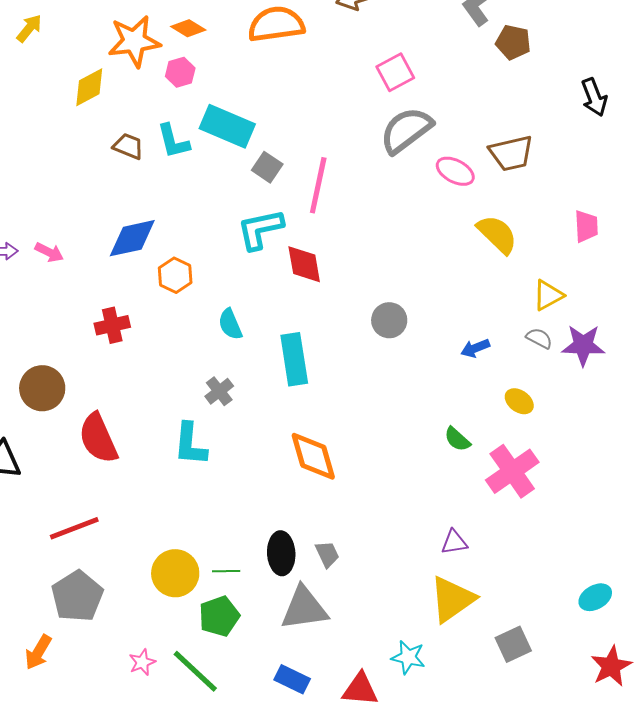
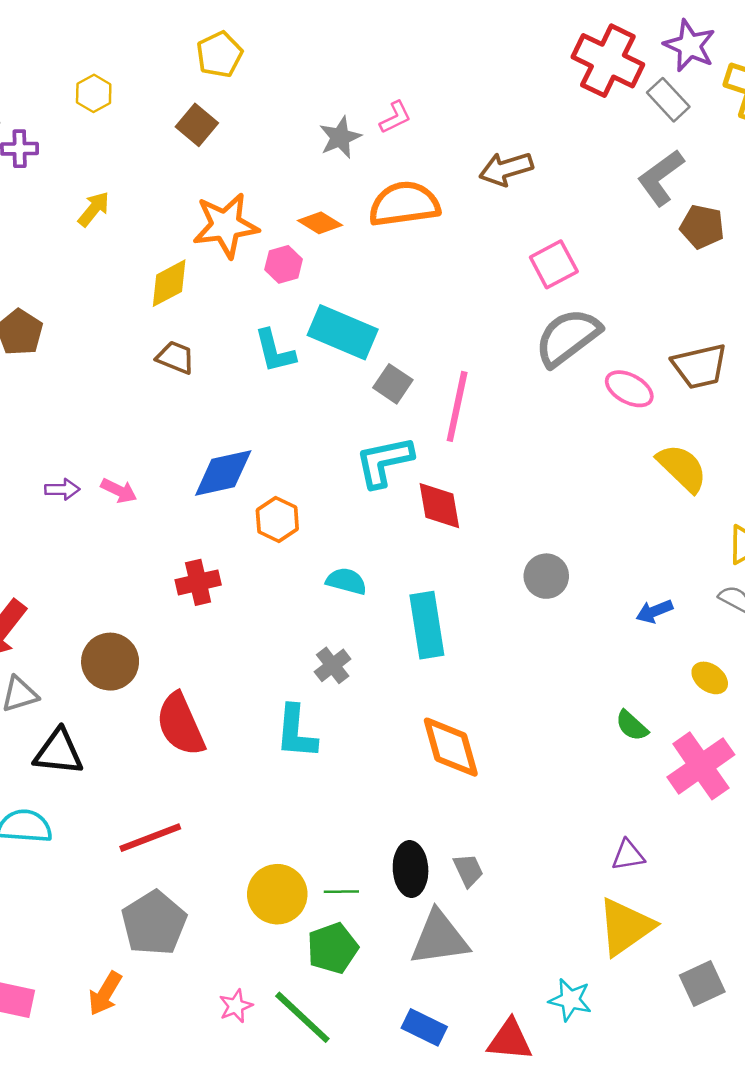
orange diamond: (188, 28) -> (320, 223), moved
brown trapezoid: (128, 146) -> (175, 357), moved
cyan semicircle: (230, 324) -> (346, 581), turned 128

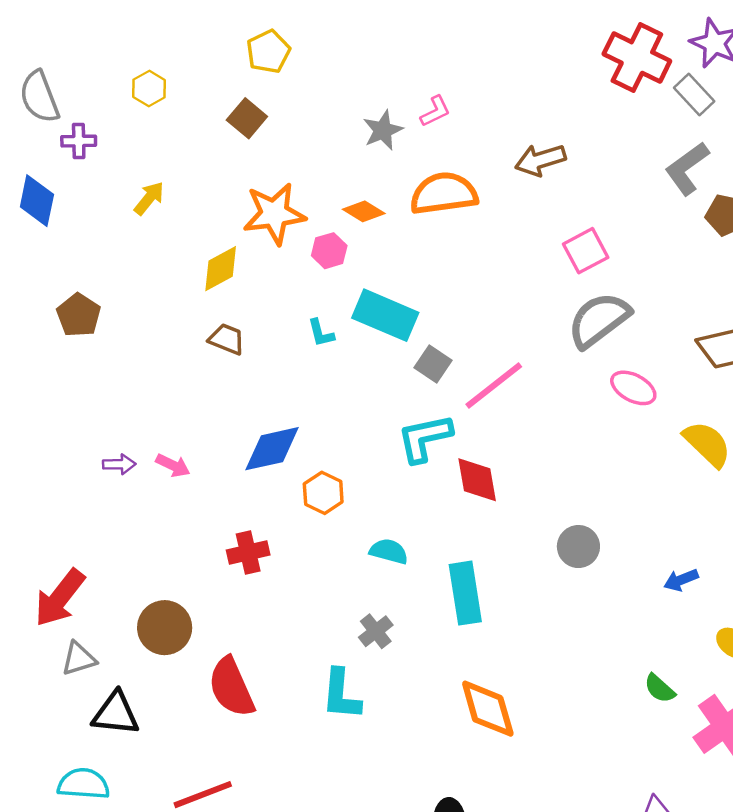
cyan L-shape: (275, 351) -> (321, 333), size x0.7
pink ellipse: (629, 389) -> (633, 388), moved
pink line: (457, 406) -> (494, 386), turned 40

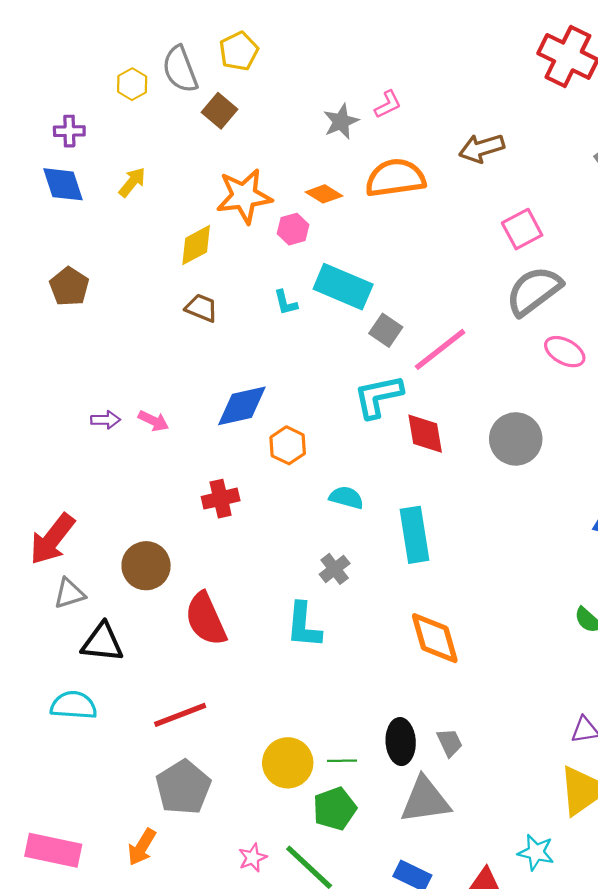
gray semicircle: (39, 97) -> (180, 69), moved
blue diamond: (37, 201) -> (63, 184), moved, turned -30
gray circle: (578, 547) -> (516, 439), moved, size x1.4

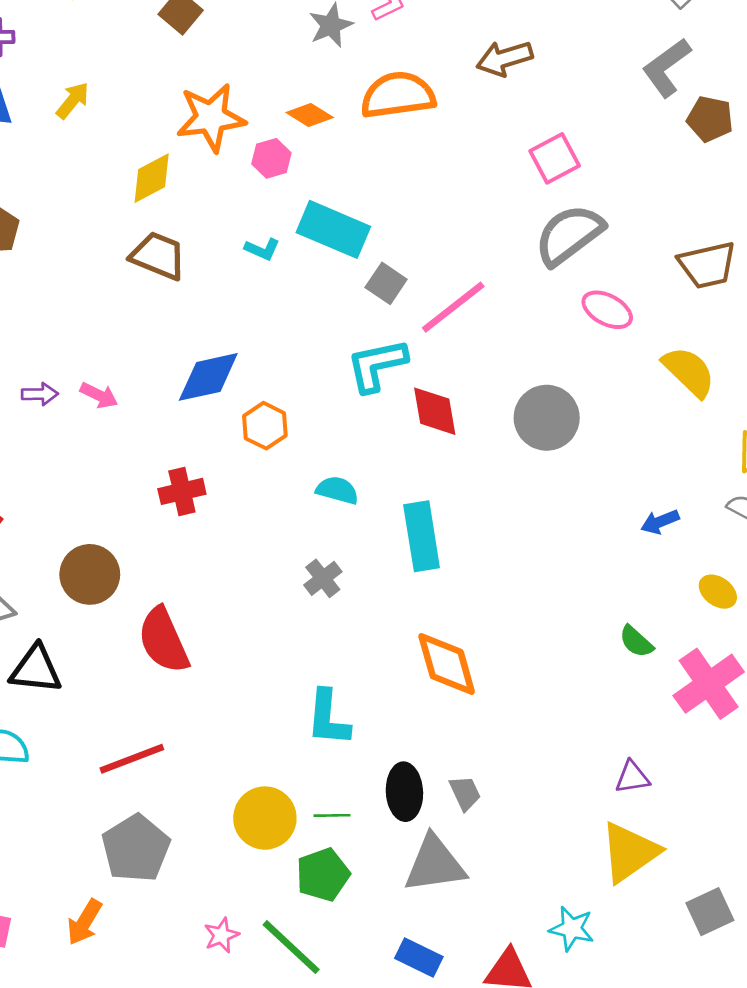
cyan L-shape: (286, 303) -> (262, 249), turned -52
brown trapezoid: (201, 308) -> (158, 256), size x1.4
cyan L-shape: (304, 625) -> (328, 718), moved

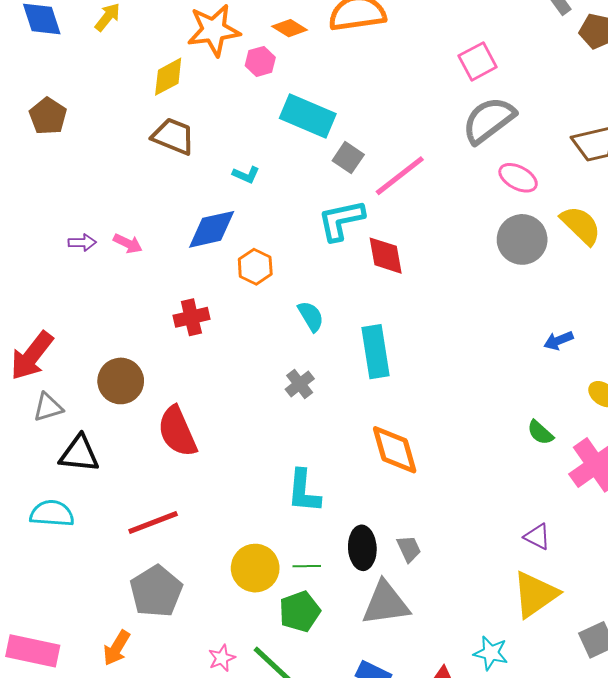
cyan L-shape: (262, 249) -> (246, 175), moved
gray circle: (547, 418) -> (522, 239), moved
cyan semicircle: (337, 490) -> (311, 316), turned 44
purple triangle: (632, 777) -> (537, 537), turned 36

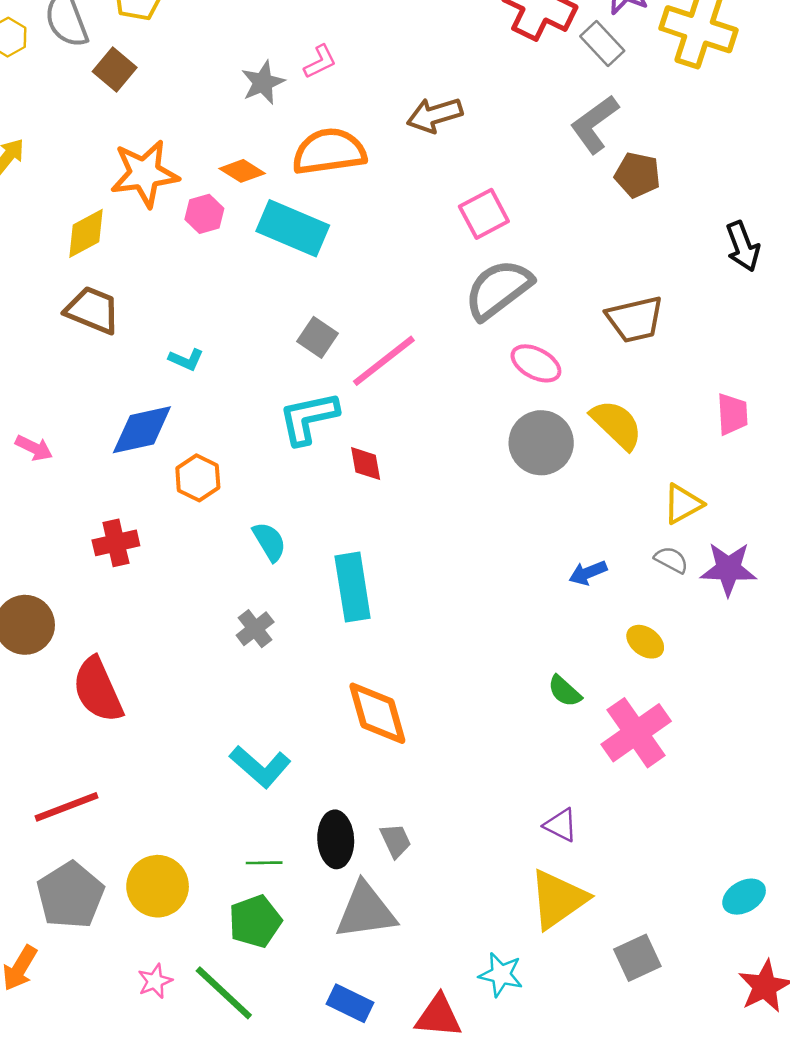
cyan rectangle: (308, 116) -> (293, 228), moved
red diamond: (386, 256) -> (366, 464), size x0.7
cyan L-shape: (304, 491) -> (260, 767), turned -54
yellow circle: (255, 568) -> (158, 886), moved

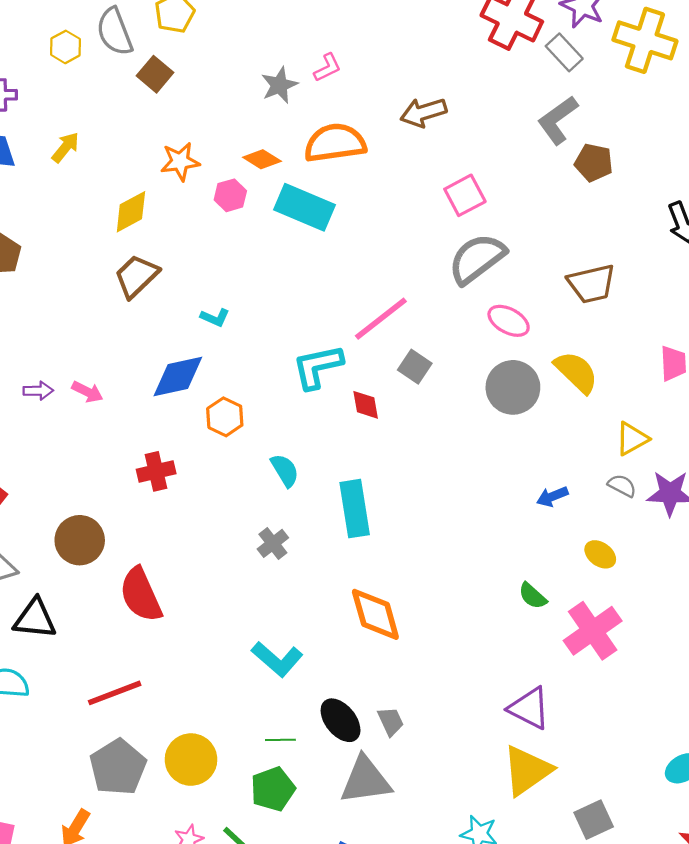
orange star: (145, 174) -> (180, 161), size x0.7
brown trapezoid: (93, 310) -> (136, 276), turned -66
gray square: (317, 337) -> (415, 367), moved
purple triangle: (561, 825) -> (529, 708), size x1.5
black ellipse: (336, 839) -> (341, 720), turned -36

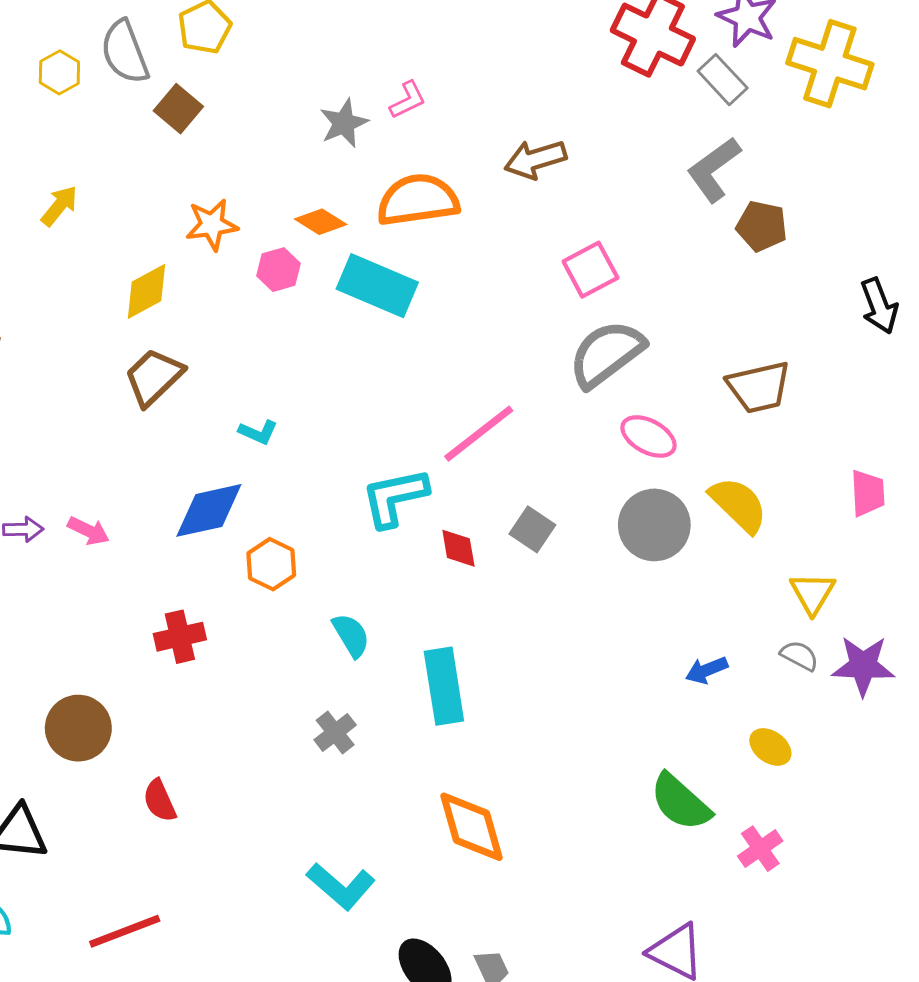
gray square: (415, 367) -> (532, 529), moved
yellow triangle: (632, 439) -> (812, 593), turned -30
red semicircle: (141, 595) -> (160, 801), size x0.6
green semicircle: (533, 596) -> (680, 802), size x1.6
pink cross: (593, 631) -> (760, 849), size x0.6

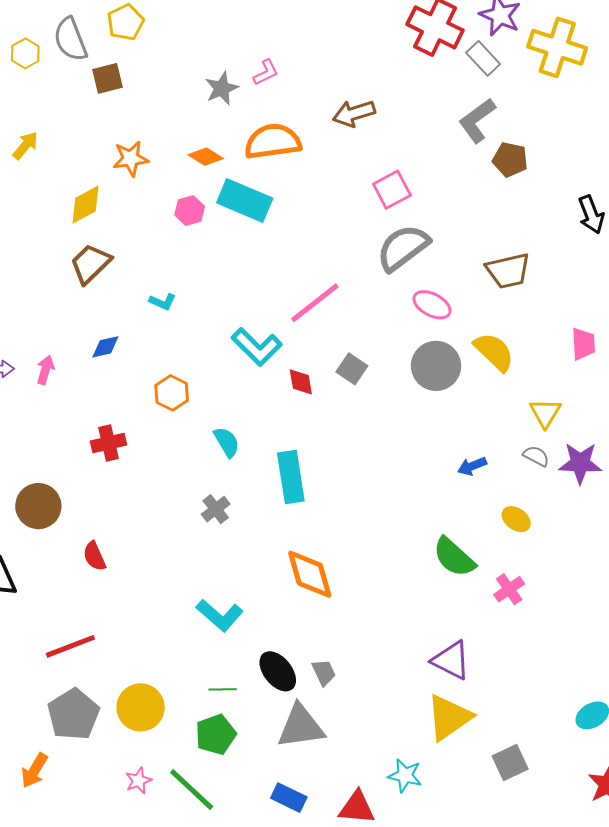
brown square: (178, 109) -> (107, 78), turned 36
pink hexagon: (279, 270) -> (190, 211), moved
cyan L-shape: (395, 497) -> (257, 347), turned -123
blue diamond: (209, 510) -> (105, 347), moved, size x0.6
pink arrow: (88, 531) -> (45, 370), turned -100

